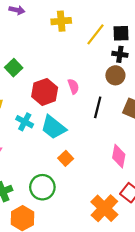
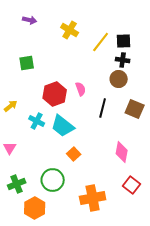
yellow cross: (61, 21) -> (70, 30), turned 36
green square: (14, 68) -> (27, 63), moved, turned 35
orange cross: (104, 208) -> (93, 198), moved, turned 35

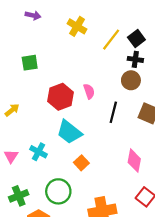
black square: (124, 41) -> (136, 38), turned -35
cyan cross: (37, 121) -> (39, 152), moved

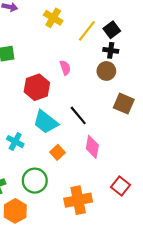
pink semicircle: (89, 91) -> (65, 68), moved
black line: (113, 112) -> (78, 115), moved, turned -54
pink diamond: (134, 161) -> (92, 147), moved

